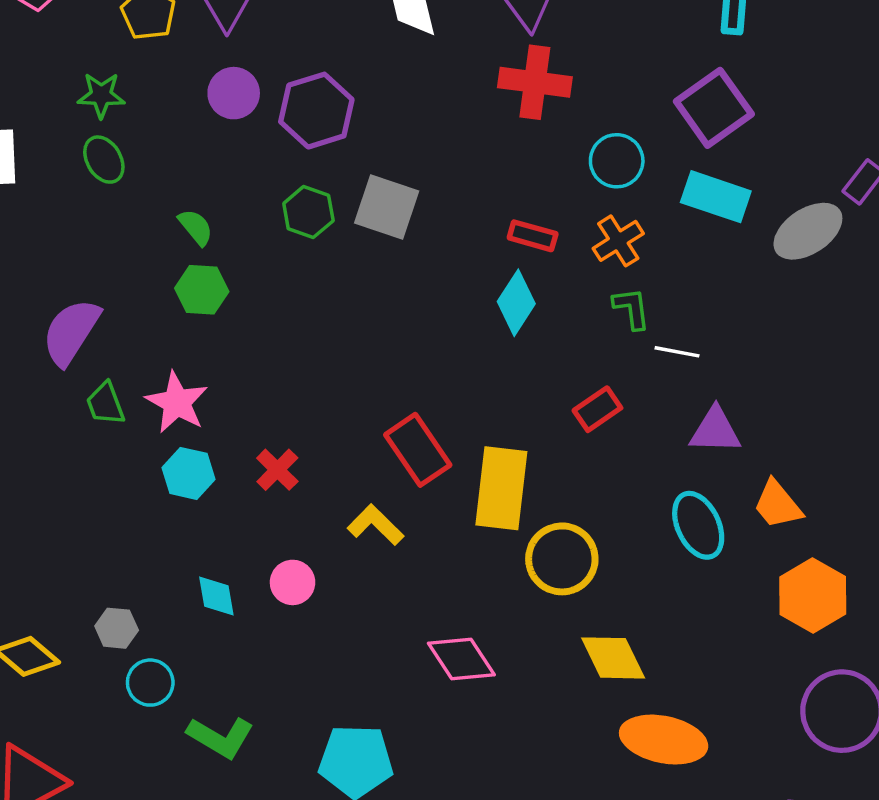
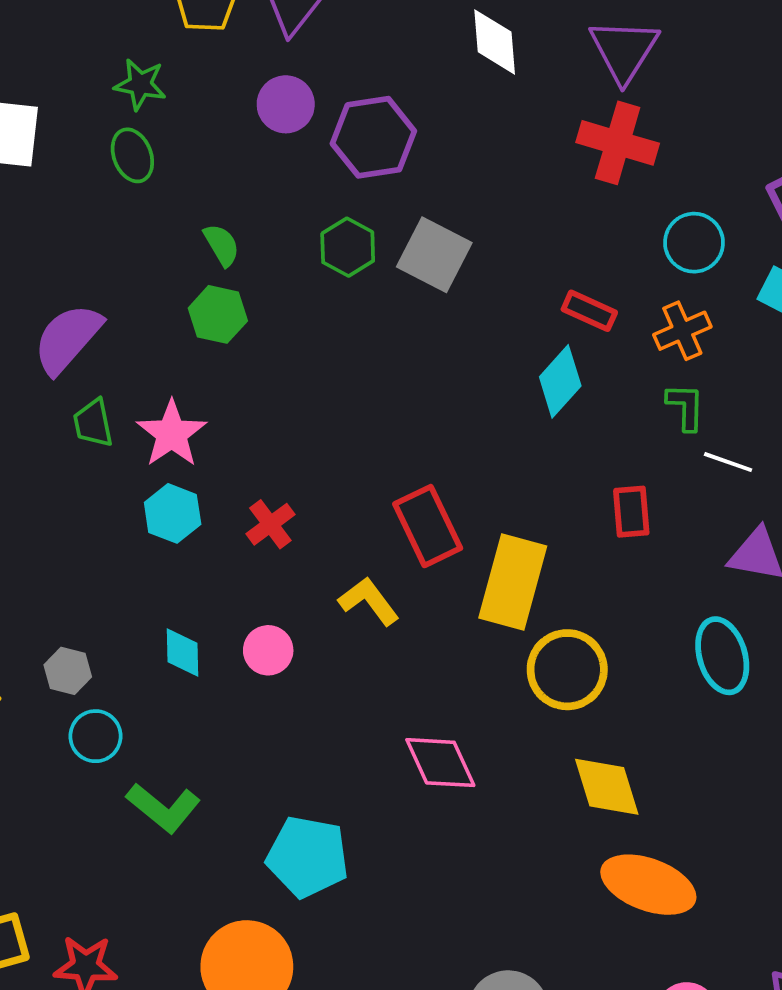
red rectangle: (597, 409) -> (631, 512), turned -69

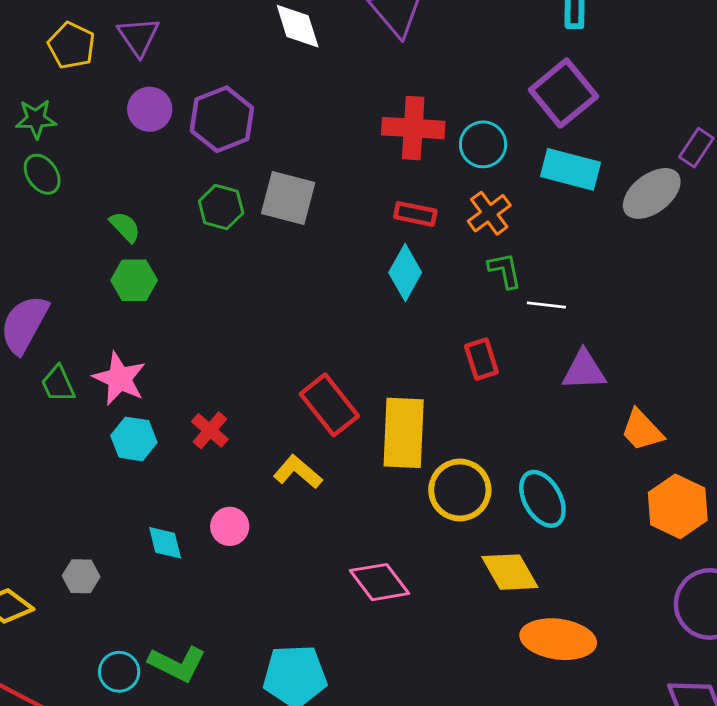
red cross: (618, 143) -> (413, 128), moved
cyan ellipse: (722, 656) -> (542, 499), moved
cyan circle: (95, 736) -> (119, 672), moved

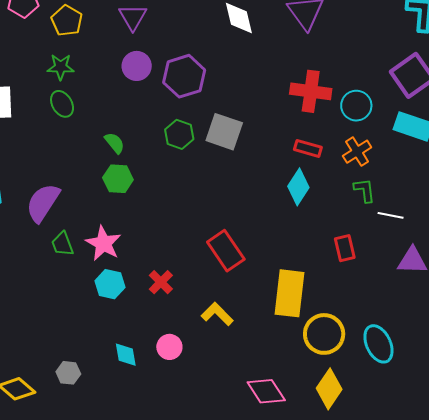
yellow pentagon: (72, 45) -> (67, 21), moved
red rectangle: (329, 405) -> (226, 251), moved
yellow diamond: (510, 572) -> (329, 389), moved, turned 60

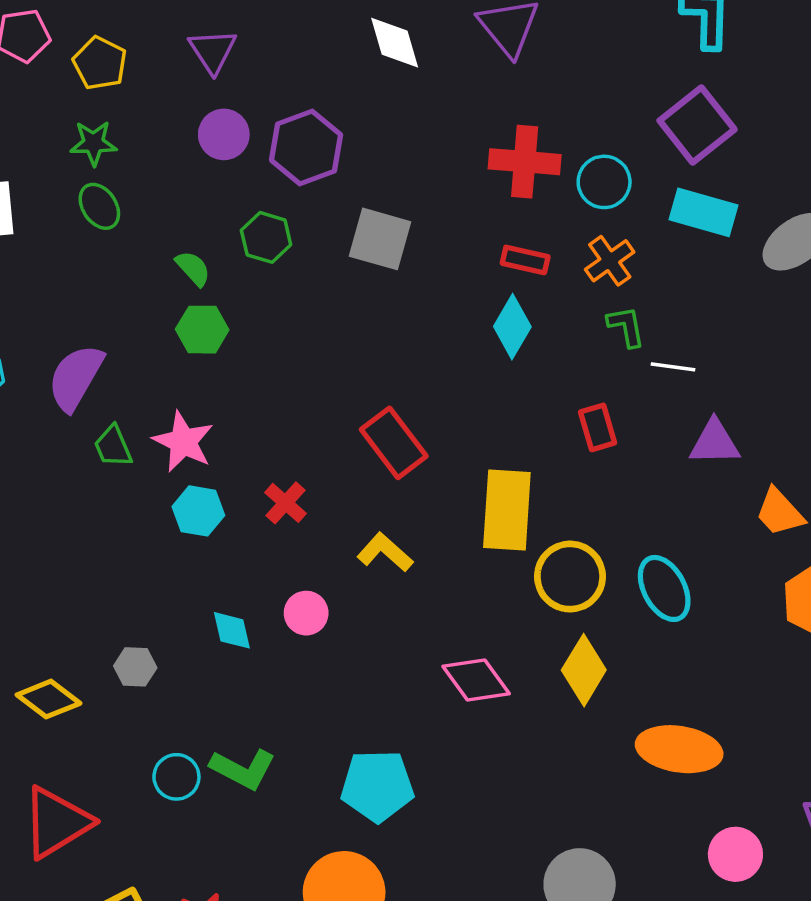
green hexagon: (179, 134) -> (266, 237), moved

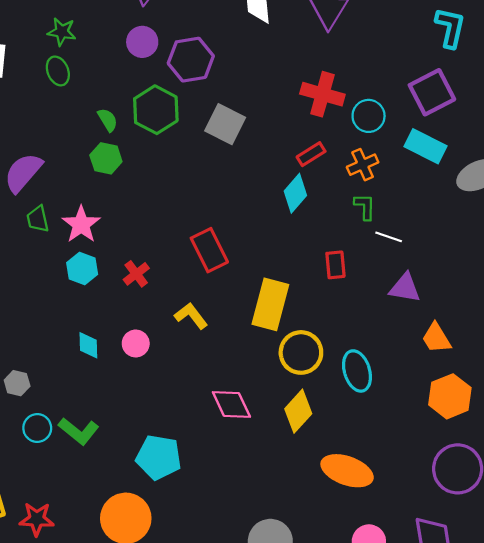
green hexagon: (266, 237) -> (156, 110), size x1.5
red rectangle: (525, 260) -> (311, 154), turned -56
gray hexagon: (135, 667) -> (17, 383), moved

